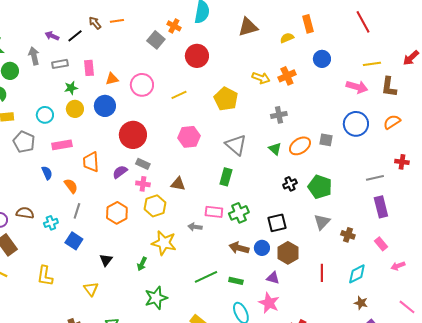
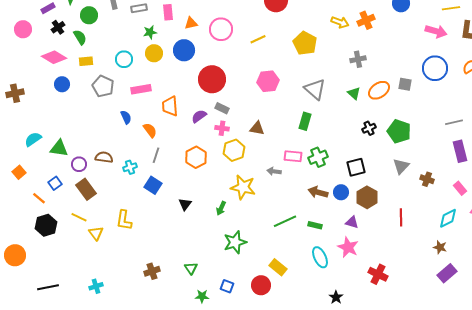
cyan diamond: (357, 274) -> (448, 218), moved
yellow triangle: (91, 289) -> (96, 233), moved

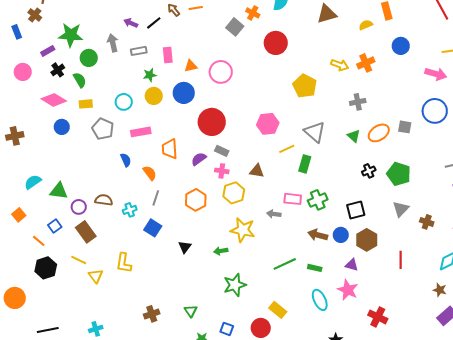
yellow line: (258, 39) -> (287, 149), moved
green arrow: (221, 208) -> (221, 251), turned 56

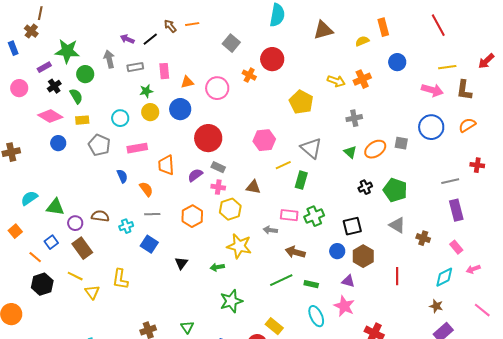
orange cross: (253, 13) -> (249, 75), moved
gray line: (156, 198) -> (152, 214), turned 70
gray triangle: (401, 209) -> (397, 225), turned -42
brown arrow: (318, 235) -> (295, 252), moved

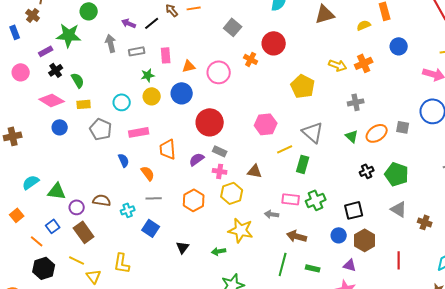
green circle: (85, 74) -> (89, 11), moved
green line: (281, 280) -> (283, 264), turned -50

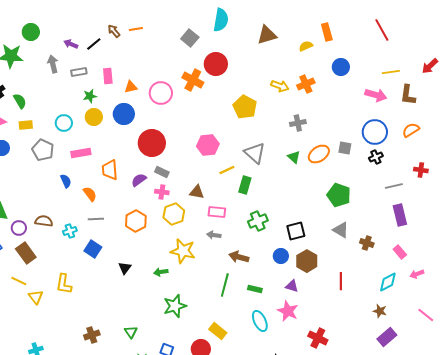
gray square: (233, 27) -> (190, 38), moved
orange cross: (251, 59) -> (193, 80), size x1.5
black cross: (367, 171) -> (376, 157), moved
pink rectangle: (291, 199) -> (217, 212), moved

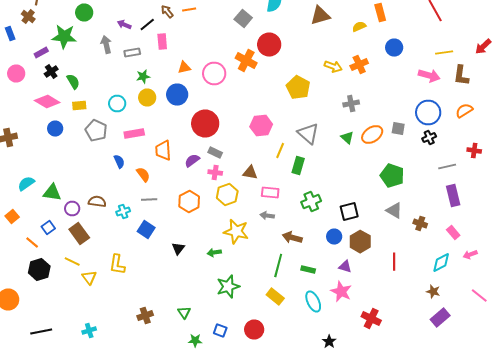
pink rectangle: (108, 76) -> (162, 42), moved
yellow line: (227, 170) -> (280, 150), turned -42
yellow rectangle: (218, 331) -> (275, 296), moved

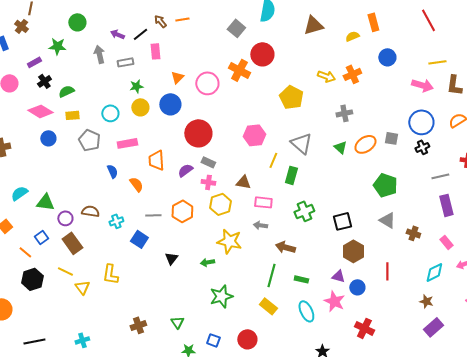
green star: (64, 36) -> (57, 46), size x0.7
orange triangle: (184, 68) -> (177, 77), turned -32
green semicircle: (73, 82) -> (66, 91), turned -84
gray line: (149, 200) -> (153, 215), moved
blue circle: (334, 236) -> (357, 287), moved

